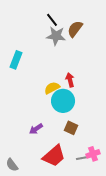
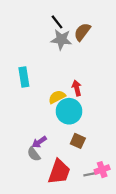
cyan rectangle: (16, 60) -> (24, 77), moved, turned -30
red trapezoid: (54, 156) -> (59, 172), turned -30
gray semicircle: (12, 165) -> (34, 154), moved

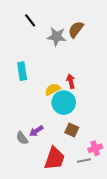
black line: (57, 22) -> (30, 20), moved
gray semicircle: (34, 154) -> (22, 138), moved
pink cross: (102, 170) -> (95, 148), moved

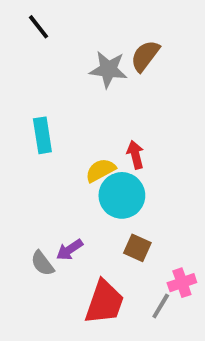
black line: (30, 20) -> (39, 27), moved
gray line: (84, 160) -> (161, 306), turned -48

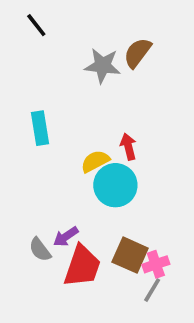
brown square: (137, 248) -> (130, 255), moved, size x1.4
pink cross: (182, 283) -> (156, 264), moved
red trapezoid: (104, 302) -> (82, 266), moved

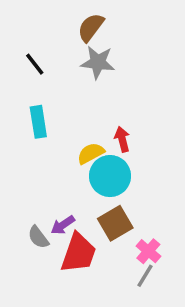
black line: (36, 25) -> (35, 64), moved
brown semicircle: (137, 53) -> (91, 27), moved
brown square: (130, 255) -> (115, 223), moved, turned 36
pink cross: (156, 264) -> (148, 251), turned -30

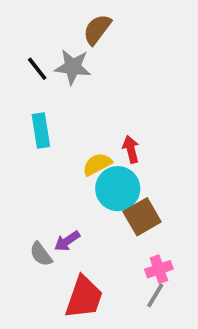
gray star: (98, 62) -> (73, 67), moved
brown square: (115, 223) -> (142, 217), moved
pink cross: (148, 251) -> (159, 269), turned 30
red trapezoid: (79, 253) -> (84, 297), moved

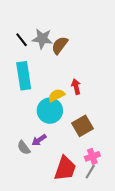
brown semicircle: (97, 29) -> (60, 45), moved
cyan rectangle: (41, 131) -> (24, 76), size x1.4
cyan circle: (118, 189) -> (50, 111), moved
red trapezoid: (84, 297) -> (65, 168), moved

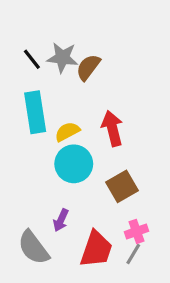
red arrow: (76, 87) -> (112, 128), size x1.5
yellow semicircle: (56, 95) -> (67, 132), moved
purple arrow: (39, 140) -> (61, 220), moved, turned -32
gray semicircle: (24, 148) -> (33, 248), moved, size x1.6

